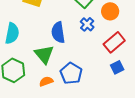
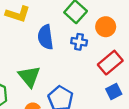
blue cross: (87, 24) -> (79, 42), turned -32
blue semicircle: (58, 32) -> (45, 37), moved

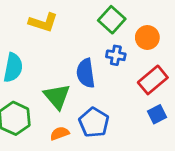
blue semicircle: (45, 37) -> (86, 73), moved

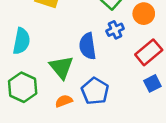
blue cross: (116, 55) -> (115, 30), turned -35

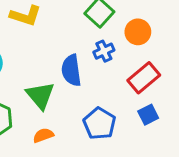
blue pentagon: (95, 91) -> (99, 124), moved

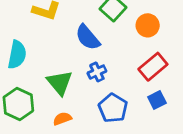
blue cross: (104, 51) -> (97, 72), moved
blue semicircle: (71, 70) -> (88, 37), moved, turned -32

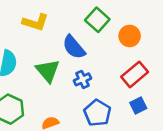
green triangle: (60, 83) -> (48, 71), moved

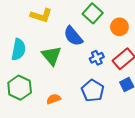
blue cross: (82, 79) -> (97, 58), moved

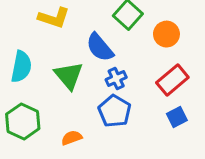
blue cross: (97, 58) -> (116, 78), moved
blue pentagon: (93, 91) -> (115, 111), moved

